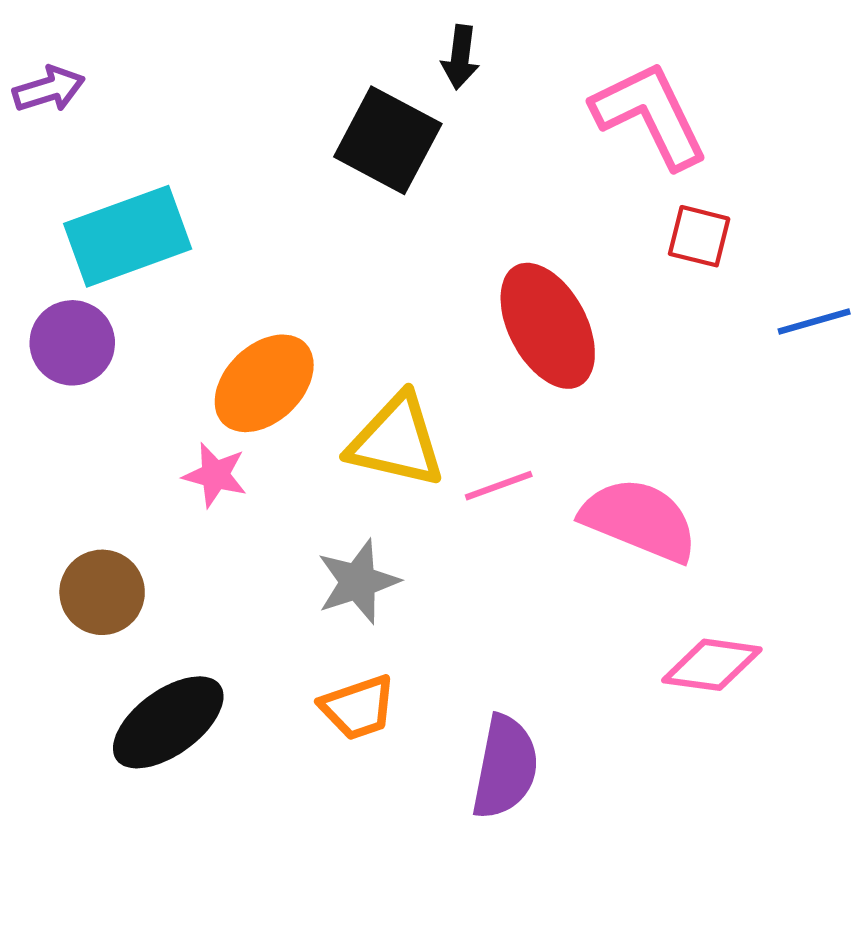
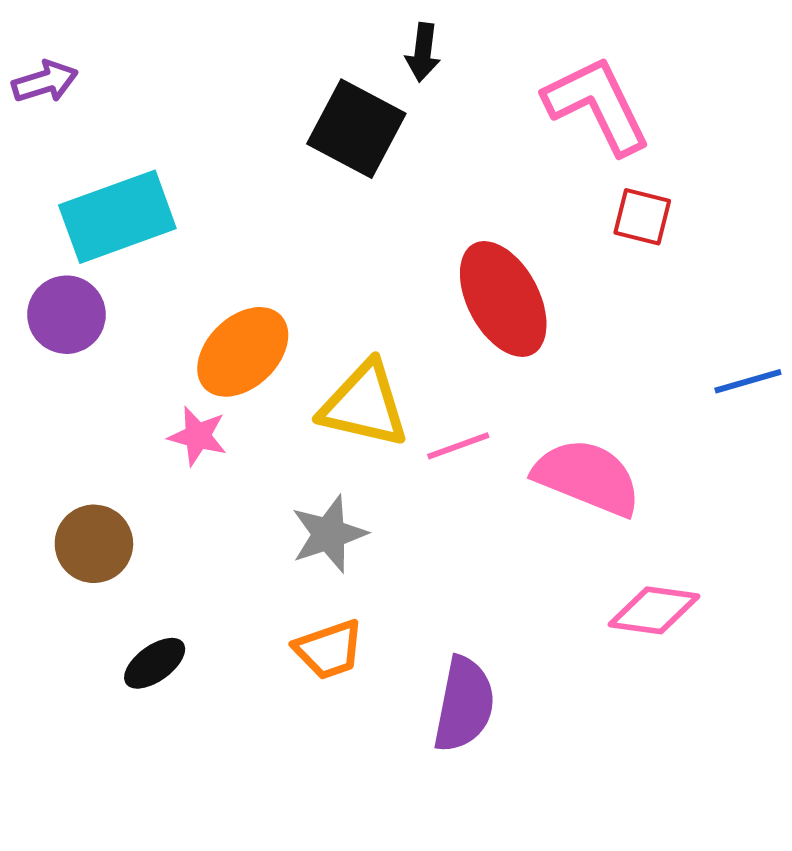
blue line: (814, 322) -> (748, 381), moved
black ellipse: (168, 722) -> (155, 663), size x0.6

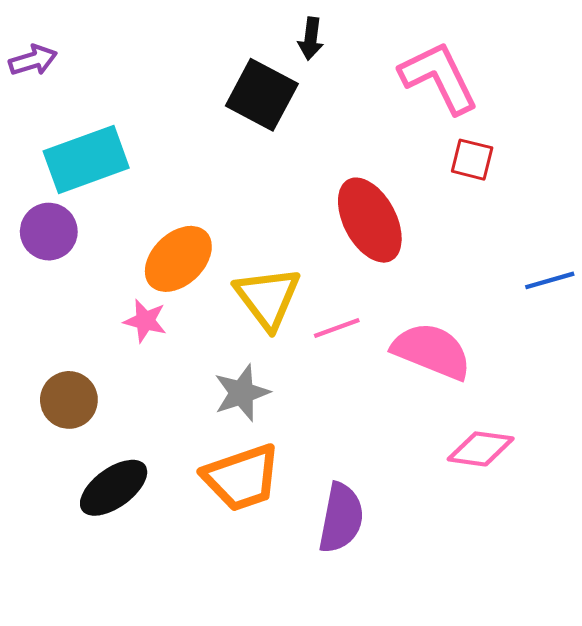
yellow triangle: (364, 405) -> (268, 298), turned 40
orange trapezoid: (329, 650) -> (242, 478), size x1.5
black ellipse: (155, 663) -> (114, 488), size x1.5

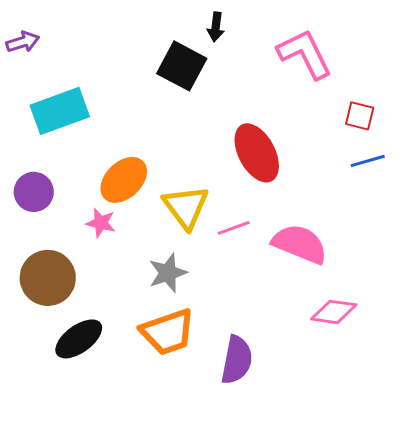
red square: (472, 160) -> (360, 116), moved
purple circle: (49, 232) -> (34, 192), moved
blue line: (550, 280) -> (368, 161), moved
brown circle: (69, 400) -> (48, 278), size x1.4

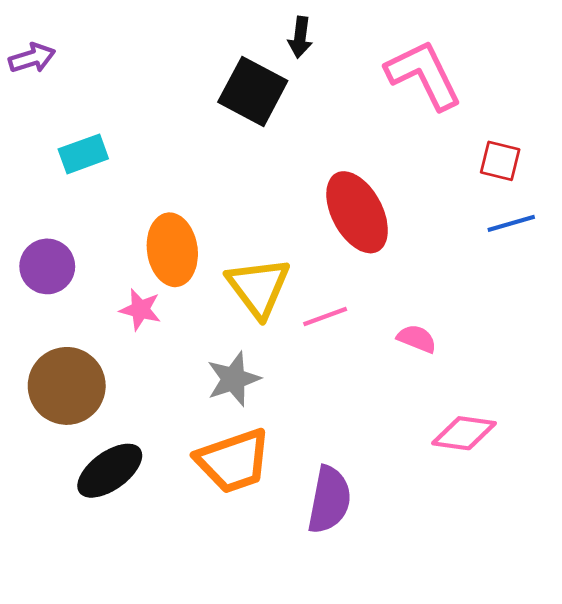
cyan rectangle: (60, 111) -> (83, 154), size x0.6
orange ellipse: (124, 180) -> (172, 250), turned -54
pink semicircle: (300, 244) -> (417, 339), size x0.5

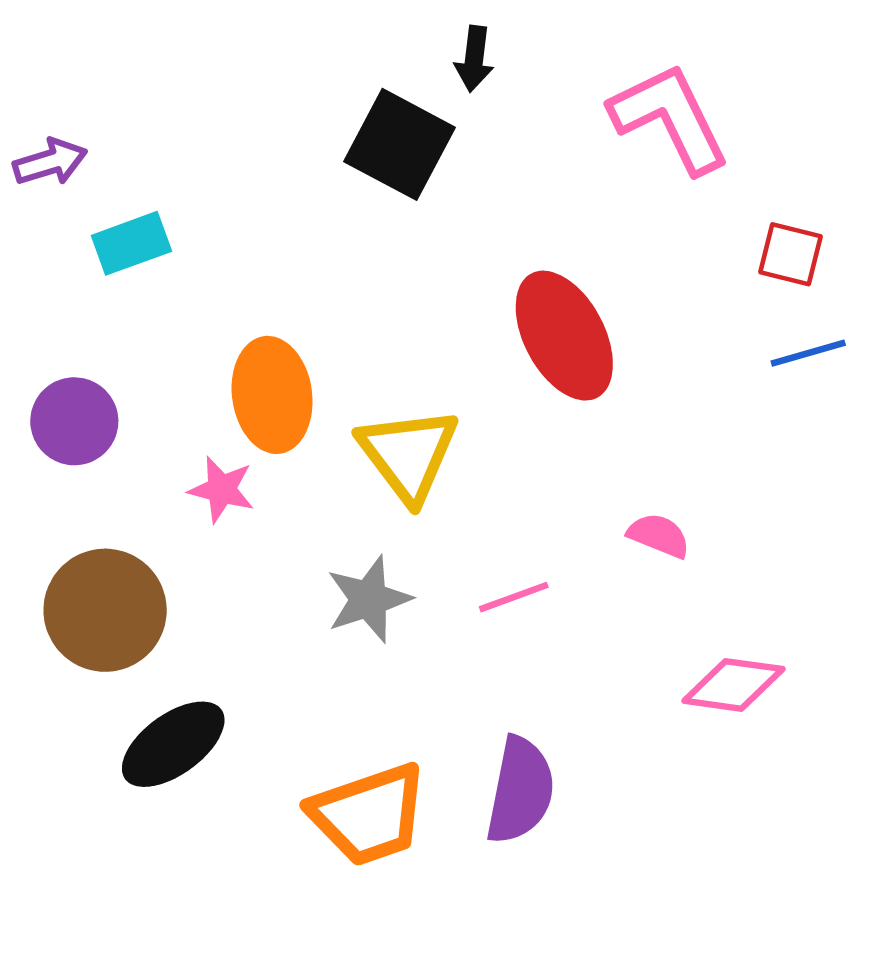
purple arrow: (32, 58) -> (50, 162), moved
pink line: (325, 316) -> (514, 597), moved
orange trapezoid: (233, 461) -> (369, 815), moved

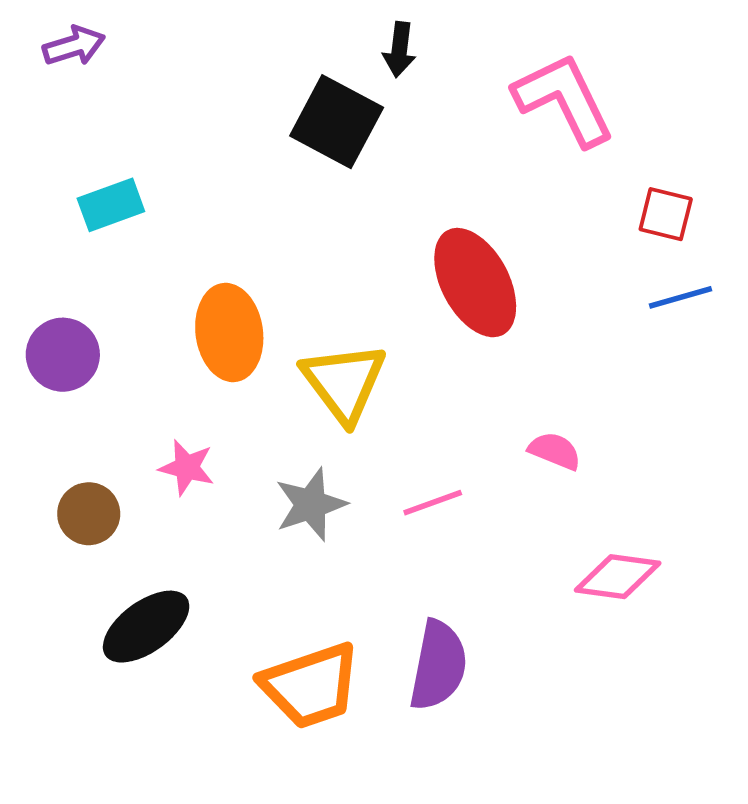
purple arrow: (50, 162) -> (74, 46), moved
pink star: (222, 489) -> (187, 467), moved
brown circle: (105, 610) -> (89, 514), size x0.6

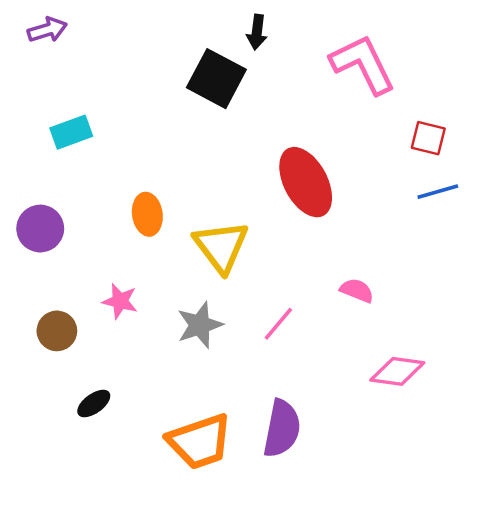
orange ellipse: (229, 332) -> (147, 214), size x0.7
pink line: (433, 503) -> (278, 324), turned -30
black ellipse: (146, 627) -> (94, 404), size x0.6

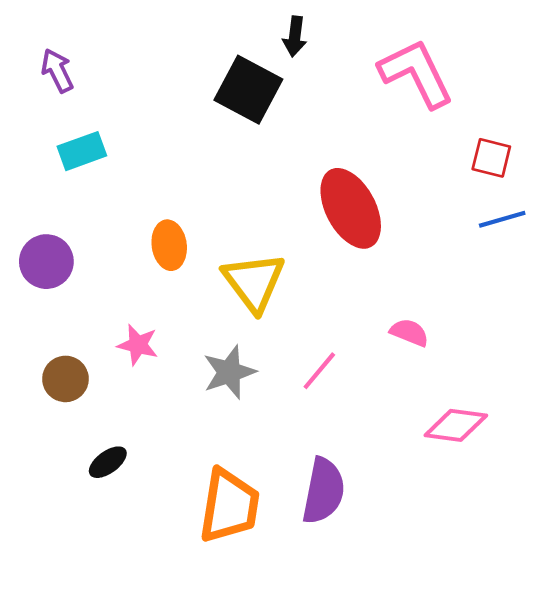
purple arrow: (47, 30) -> (57, 71), moved, turned -99
orange trapezoid: (200, 442) -> (229, 506), turned -62

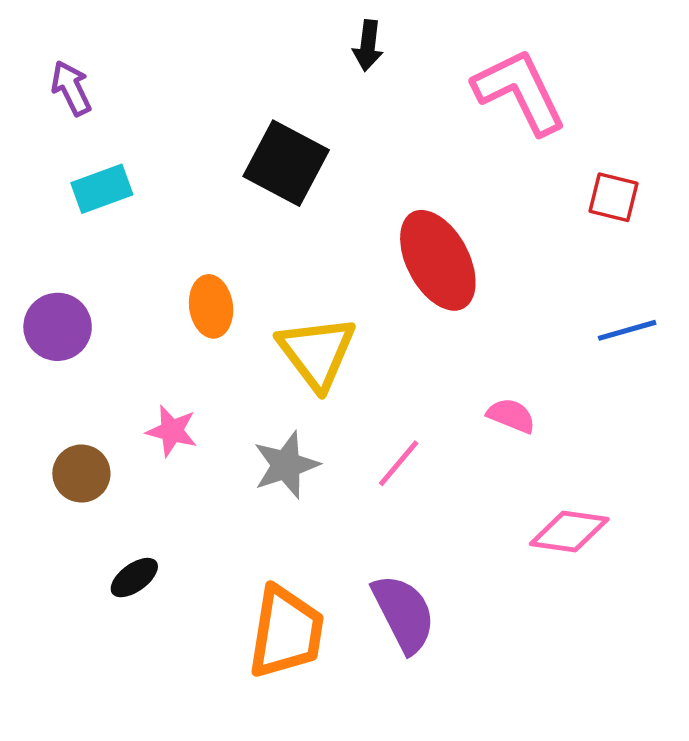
black square: (248, 90) -> (286, 163), moved
blue line: (502, 219) -> (627, 330), moved
purple semicircle: (323, 491) -> (404, 613), turned -38

